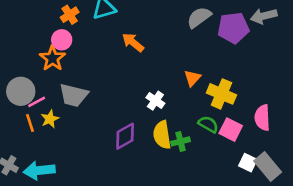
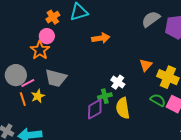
orange arrow: (133, 42) -> (101, 38), turned 132
green cross: (181, 141) -> (105, 96), moved

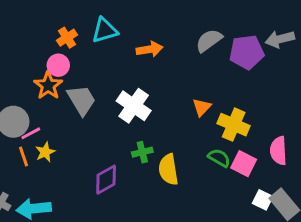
orange arrow: (101, 38) -> (150, 49), moved
gray trapezoid: (56, 78) -> (81, 100), moved, turned -135
white cross: (118, 82) -> (134, 106), moved, size x1.6
purple diamond: (95, 109) -> (106, 180), moved

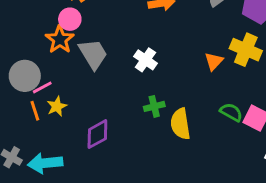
white cross: (134, 106) -> (145, 60), size x0.7
yellow cross: (234, 125) -> (246, 50), moved
purple diamond: (106, 180) -> (97, 134), moved

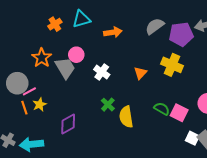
pink circle: (70, 19) -> (76, 55), moved
orange triangle: (214, 61) -> (140, 73), moved
green cross: (154, 106) -> (108, 105), turned -32

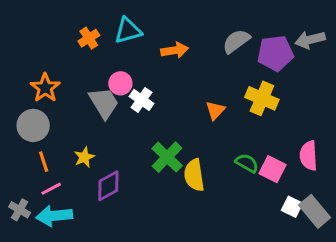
orange star: (42, 58) -> (45, 88), moved
white cross: (102, 72) -> (141, 100), moved
pink line: (29, 91) -> (51, 189), moved
yellow star: (40, 105) -> (84, 157), moved
green cross: (108, 105) -> (167, 157), size x1.5

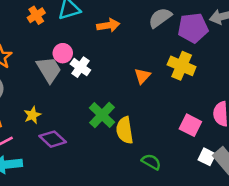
green semicircle: (247, 163) -> (151, 162), moved
purple diamond: (108, 186) -> (53, 139), turned 72

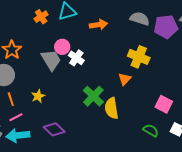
gray semicircle: (160, 18) -> (140, 19), turned 54
yellow cross: (182, 66) -> (139, 57), moved
orange triangle: (142, 76) -> (125, 79), moved
purple diamond: (53, 139) -> (54, 129), moved
green semicircle: (151, 162) -> (151, 130), moved

